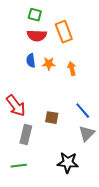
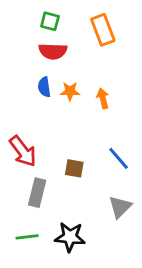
orange rectangle: (64, 32) -> (103, 30), moved
gray triangle: (87, 134) -> (120, 207), moved
black star: (68, 163) -> (70, 237), moved

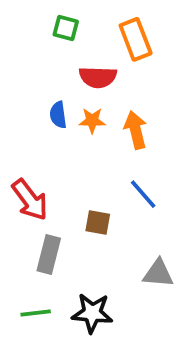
red semicircle: (53, 51) -> (98, 77), moved
orange arrow: (103, 98) -> (136, 130), size x1.4
blue line: (119, 158) -> (143, 194), moved
gray triangle: (120, 207) -> (158, 273), turned 50

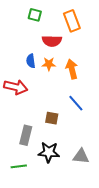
red arrow: (30, 200) -> (16, 87), moved, turned -40
gray triangle: (158, 273) -> (81, 156), moved
black star: (92, 313) -> (49, 152), moved

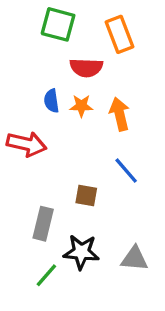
green square: (35, 15) -> (58, 24), size x1.5
green line: (19, 166) -> (46, 275), moved, turned -42

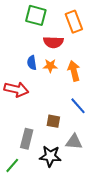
gray triangle: (134, 259) -> (74, 142), moved
green line: (46, 275) -> (12, 165), moved

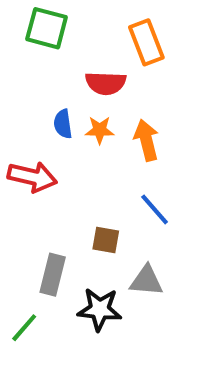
green square: (36, 15) -> (47, 28), moved

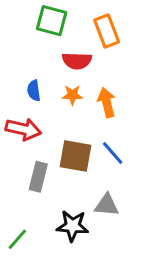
green square: (47, 28) -> (52, 21), moved
blue semicircle: (63, 124) -> (34, 91), moved
brown square: (106, 240) -> (75, 156), moved, size x1.6
gray rectangle: (53, 275) -> (38, 177), moved

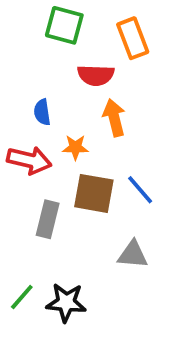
orange star: (72, 95) -> (75, 147), moved
orange arrow: (107, 102) -> (114, 118), moved
black star: (72, 226) -> (66, 302), moved

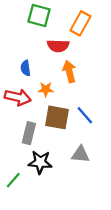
orange rectangle: (133, 38) -> (80, 23), turned 50
black star: (66, 302) -> (40, 162), moved

